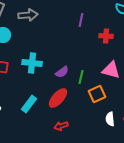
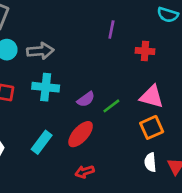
gray arrow: (28, 15) -> (40, 51), moved
green line: (81, 77) -> (111, 106), turned 40
orange square: (97, 94) -> (152, 127), moved

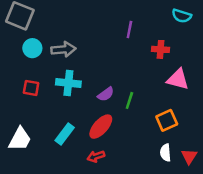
pink triangle: (152, 97) -> (178, 79), moved
green line: (111, 106) -> (129, 100), turned -35
red arrow: (85, 172) -> (96, 156), moved

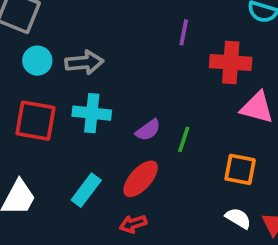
red cross: (160, 49) -> (231, 62), size x1.5
red square: (31, 88) -> (35, 121), size x1.6
orange square: (167, 120) -> (240, 169), turned 35
white semicircle: (165, 153) -> (238, 218), turned 126

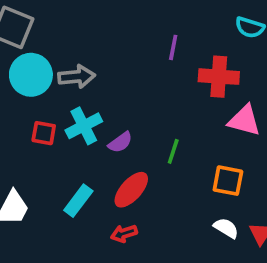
cyan circle: (37, 61) -> (31, 75), size x1.5
cyan cross: (92, 113) -> (84, 126), turned -33
red square: (35, 121) -> (44, 133), moved, size x0.6
purple semicircle: (148, 130) -> (120, 142), moved

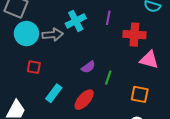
cyan cross: (84, 126) -> (76, 21), moved
purple semicircle: (120, 142) -> (88, 67), moved
cyan rectangle: (78, 201) -> (54, 93), moved

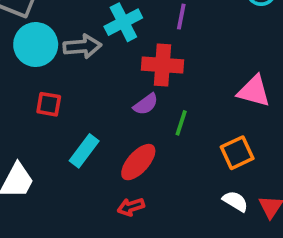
red cross: (134, 35) -> (163, 65), moved
orange square: (140, 94) -> (237, 153), turned -36

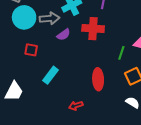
purple semicircle: (146, 104) -> (64, 35), moved
green line: (181, 123) -> (121, 53), moved
red ellipse: (138, 162) -> (98, 79), moved, turned -45

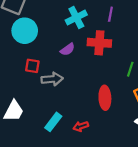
gray arrow: (49, 18) -> (52, 79), moved
cyan rectangle: (50, 75) -> (53, 122), moved

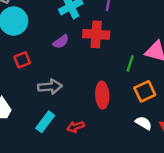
red square: (32, 66) -> (22, 60), turned -32
gray arrow: (52, 79) -> (50, 87), moved

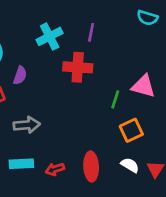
purple semicircle: (61, 42) -> (20, 75), moved, turned -35
red ellipse: (102, 95) -> (91, 167), moved
cyan rectangle: (45, 122) -> (21, 164), turned 50

